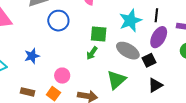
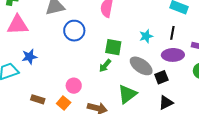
cyan star: (130, 21) -> (146, 36), size x0.6
purple ellipse: (159, 37) -> (173, 55), turned 55
blue star: (32, 56) -> (29, 57), moved

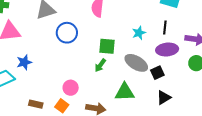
green triangle: (127, 94) -> (125, 92), turned 40

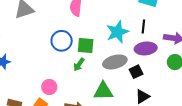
blue circle: (67, 33) -> (62, 41), moved
cyan star: (139, 33) -> (117, 32), size x1.6
gray ellipse: (136, 63) -> (115, 62), turned -45

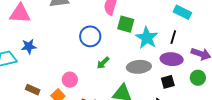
cyan star: (117, 32) -> (147, 38), turned -30
green square: (86, 45) -> (126, 24), moved
black square: (136, 72) -> (168, 82), moved

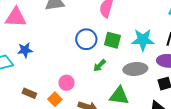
green square: (126, 24) -> (112, 40), moved
cyan star: (147, 38) -> (143, 40), turned -30

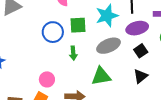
green arrow: (99, 66) -> (73, 53), turned -32

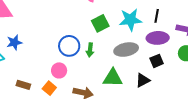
green square: (78, 25) -> (100, 23), turned -36
blue circle: (53, 32) -> (69, 46), moved
black triangle: (141, 76) -> (143, 80), moved

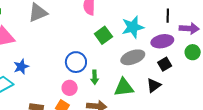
black line: (157, 16) -> (168, 16), moved
green arrow: (90, 50) -> (95, 77), moved

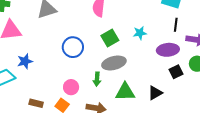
cyan star: (133, 27) -> (140, 33), size x0.6
gray ellipse: (133, 57) -> (114, 63), moved
blue circle: (76, 62) -> (73, 47), moved
black square: (165, 64) -> (176, 72), moved

